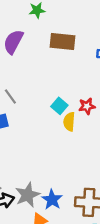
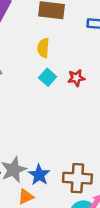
yellow semicircle: (69, 122) -> (43, 48), moved

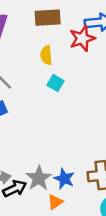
red star: (76, 78) -> (82, 39), moved, size x1.5

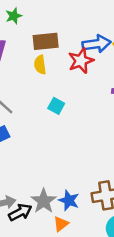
yellow semicircle: (46, 55) -> (40, 65), moved

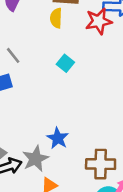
blue star: (69, 200) -> (58, 138), moved

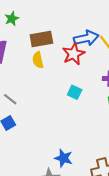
cyan square: (65, 63) -> (75, 92), moved

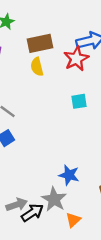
cyan square: (75, 92) -> (79, 101), turned -32

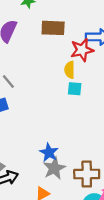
yellow semicircle: (37, 67) -> (70, 70), moved
gray star: (54, 199) -> (54, 168), moved

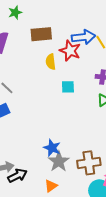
red star: (82, 50) -> (70, 51), turned -30
yellow semicircle: (70, 70) -> (51, 62), moved

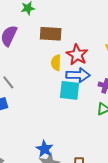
blue arrow: (83, 37) -> (78, 75), moved
cyan square: (68, 87) -> (70, 90), size x1.5

